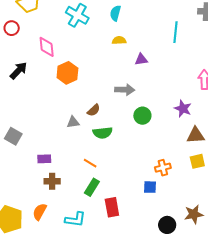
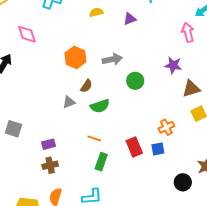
purple triangle: (141, 59) -> (130, 19), moved
orange hexagon: (67, 73) -> (75, 57), moved
brown cross: (52, 181) -> (50, 165), moved
red rectangle: (112, 207) -> (134, 147), moved

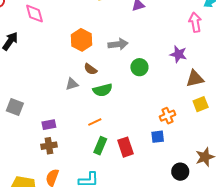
brown semicircle: (86, 86) -> (90, 69), turned 88
orange line: (94, 138) -> (95, 122), turned -48
red rectangle: (134, 147) -> (125, 147), moved

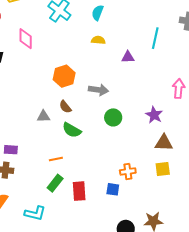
green semicircle: (103, 90) -> (72, 130), turned 30

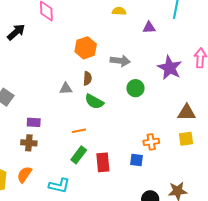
brown semicircle: (65, 107) -> (87, 78), turned -136
purple star: (154, 115) -> (170, 68), moved, size x1.4

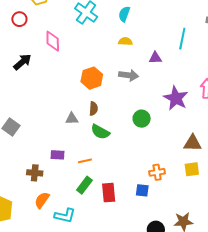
gray arrow: (120, 61) -> (129, 75), moved
purple rectangle: (34, 122) -> (57, 155), moved
orange semicircle: (24, 175) -> (42, 200), moved

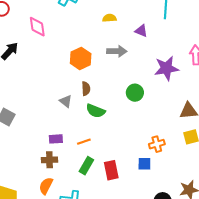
purple triangle: (155, 58) -> (141, 31), turned 32
purple star: (176, 98) -> (166, 68), turned -30
gray triangle: (72, 119) -> (66, 101), turned 48
brown cross: (35, 173) -> (49, 160), moved

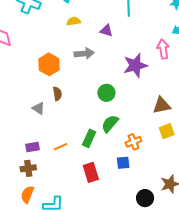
green semicircle: (96, 111) -> (110, 124), moved, turned 114
green rectangle: (86, 166) -> (89, 138), moved

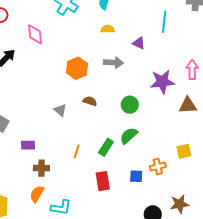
brown semicircle: (57, 94) -> (90, 101), moved, turned -72
brown triangle: (162, 105) -> (188, 105), moved
orange cross: (133, 142) -> (158, 167), moved
purple rectangle: (33, 147) -> (28, 145), moved
orange line: (61, 147) -> (77, 151), turned -56

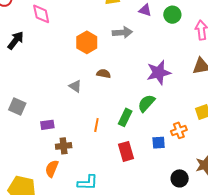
purple star: (162, 82) -> (159, 72), moved
green circle: (130, 105) -> (172, 15), moved
orange semicircle: (37, 194) -> (52, 169), moved

